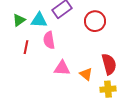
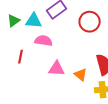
pink semicircle: (49, 40) -> (44, 41), turned 108
red line: (26, 47) -> (21, 57), moved

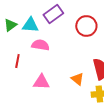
pink triangle: (57, 69) -> (41, 82), moved

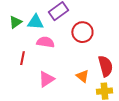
red circle: (86, 26) -> (82, 32), moved
pink triangle: (41, 82) -> (46, 79), turned -36

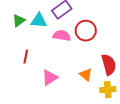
pink semicircle: (45, 42) -> (62, 36), moved

